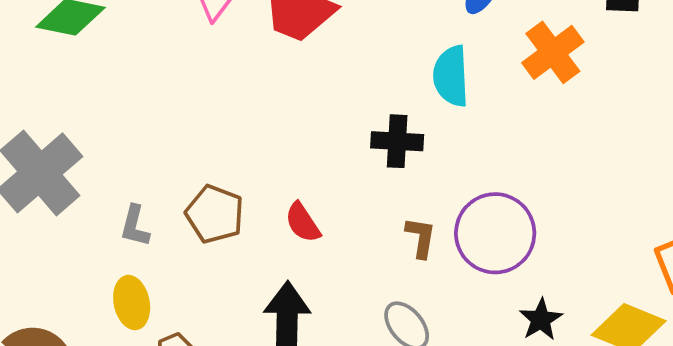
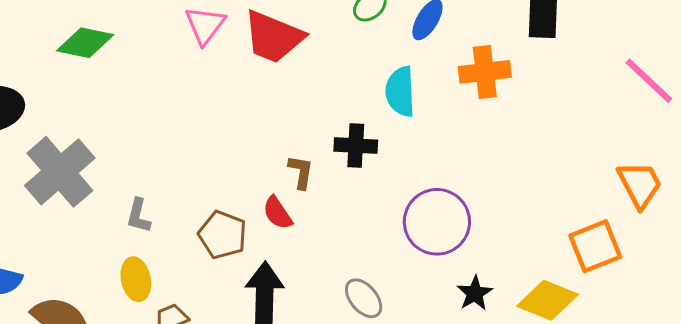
orange cross: (553, 52) -> (485, 72), turned 30
brown pentagon: (215, 214) -> (223, 235), moved
brown L-shape: (421, 237) -> (301, 172), moved

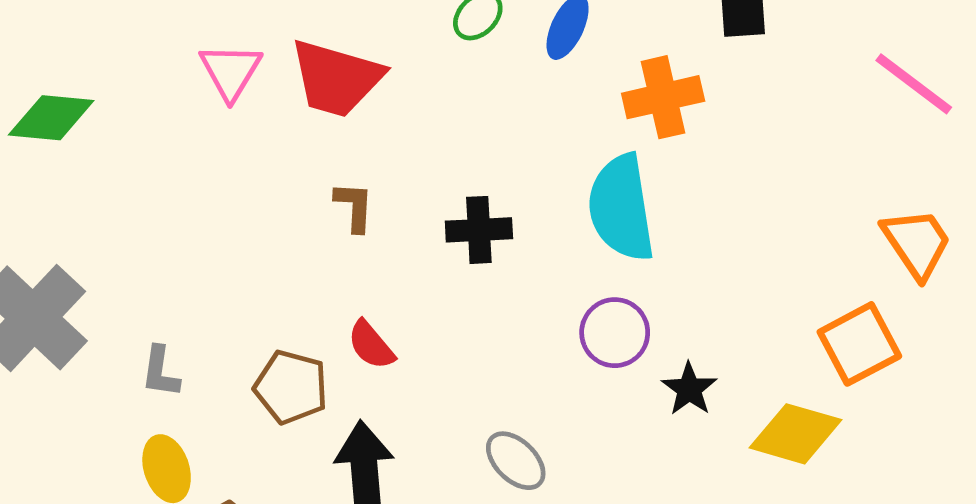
cyan semicircle: (400, 92) -> (621, 208), moved, size x1.4
brown L-shape: (301, 172) -> (354, 207), moved
purple circle: (437, 222) -> (615, 333), size x0.7
black star: (475, 293) -> (689, 389), moved

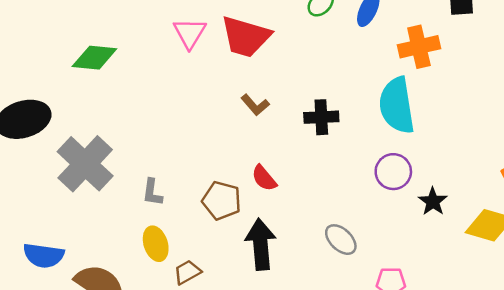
brown L-shape: (354, 207) -> (255, 105), turned 136

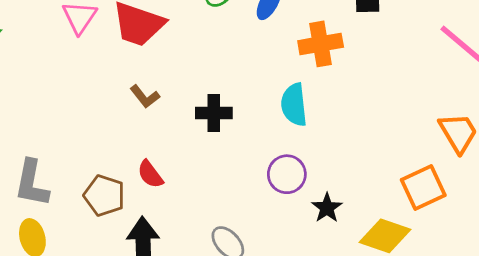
cyan semicircle: (397, 105) -> (294, 105), size x0.7
gray L-shape: (152, 192) -> (32, 183), size x1.6

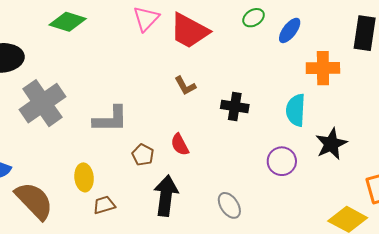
gray L-shape: (32, 183) -> (110, 119), moved, turned -111
brown pentagon: (104, 195) -> (143, 155), size x0.7
black star: (327, 208) -> (331, 144), moved, size x1.4

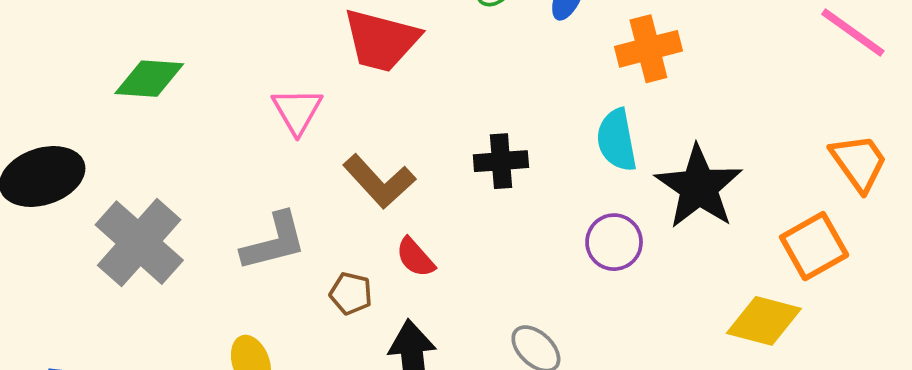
pink triangle: (146, 19) -> (297, 111), moved
brown L-shape: (185, 86) -> (379, 181), moved, size x1.6
black star: (331, 144) -> (699, 187), size x1.4

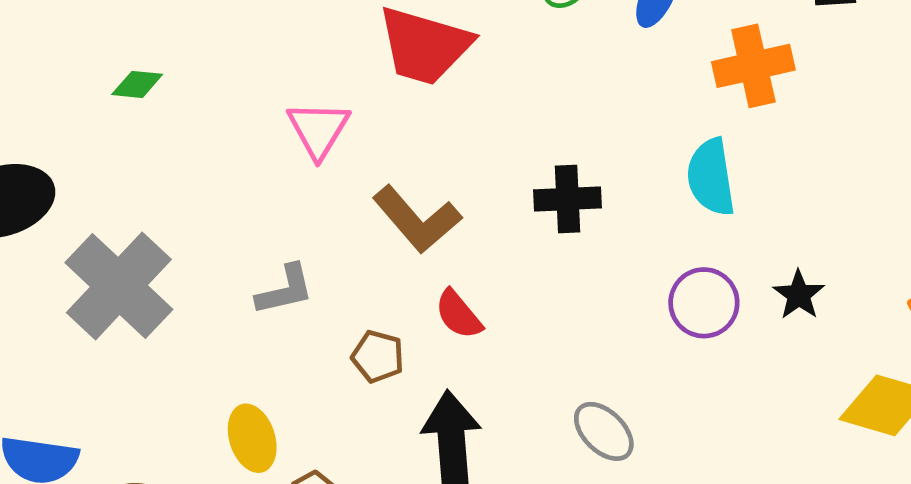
green diamond: (149, 79) -> (137, 84), size x0.6
black star: (699, 187) -> (799, 295), moved, size x0.5
gray L-shape: (274, 242) -> (285, 290), size x0.7

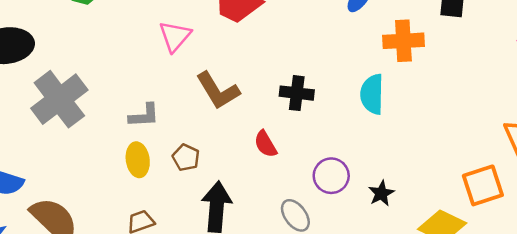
black star: (799, 295) -> (381, 193), moved
purple circle: (704, 303) -> (331, 176), moved
red semicircle: (458, 314) -> (265, 144), moved
yellow ellipse: (252, 438) -> (138, 160), moved

